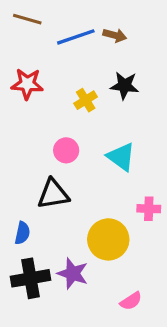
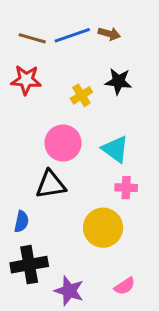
brown line: (27, 19) -> (32, 38), moved
pink circle: (66, 150) -> (63, 143), size x1.5
pink cross: (149, 209) -> (126, 188), moved
purple star: (73, 273) -> (69, 291), moved

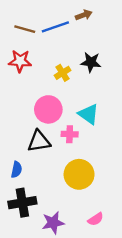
brown arrow: (109, 34) -> (84, 15), moved, turned -35
pink cross: (126, 188) -> (70, 134), moved
purple star: (69, 291) -> (53, 223), turned -30

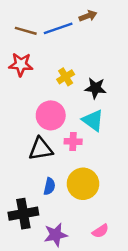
black star: (91, 62) -> (95, 88), moved
blue semicircle: (16, 170) -> (49, 186), moved

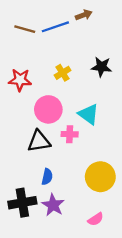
red star: (21, 64) -> (20, 80), moved
black star: (95, 88) -> (101, 67), moved
yellow circle: (83, 184) -> (100, 177), moved
purple star: (56, 235) -> (53, 205), moved, turned -30

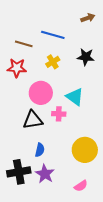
brown arrow: (84, 15) -> (88, 18), moved
blue line: (55, 27) -> (53, 35), moved, turned 35
brown line: (25, 29) -> (24, 44), moved

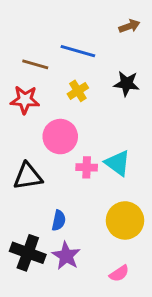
cyan triangle: (75, 97) -> (118, 163), moved
black triangle: (33, 120) -> (28, 176), moved
black cross: (19, 172) -> (28, 253), turned 30

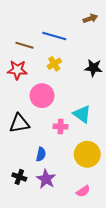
black star: (126, 84) -> (93, 68), moved
pink cross: (87, 167) -> (60, 127), moved
black cross: (28, 253) -> (19, 177), size x0.6

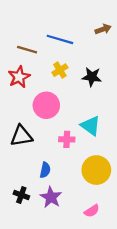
brown arrow: (90, 19) -> (103, 29), moved
black star: (93, 68) -> (92, 77), moved
red star: (17, 70) -> (19, 77), turned -30

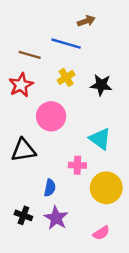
brown arrow: (103, 29) -> (86, 21), moved
pink cross: (67, 139) -> (77, 165), moved

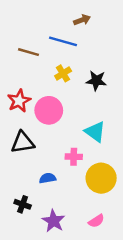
red star: (21, 85) -> (19, 101), moved
blue semicircle: (50, 188) -> (48, 178), turned -112
purple star: (56, 218) -> (54, 221), moved

